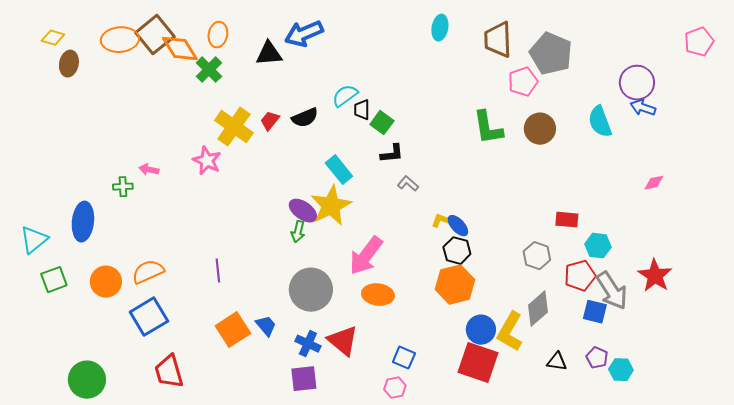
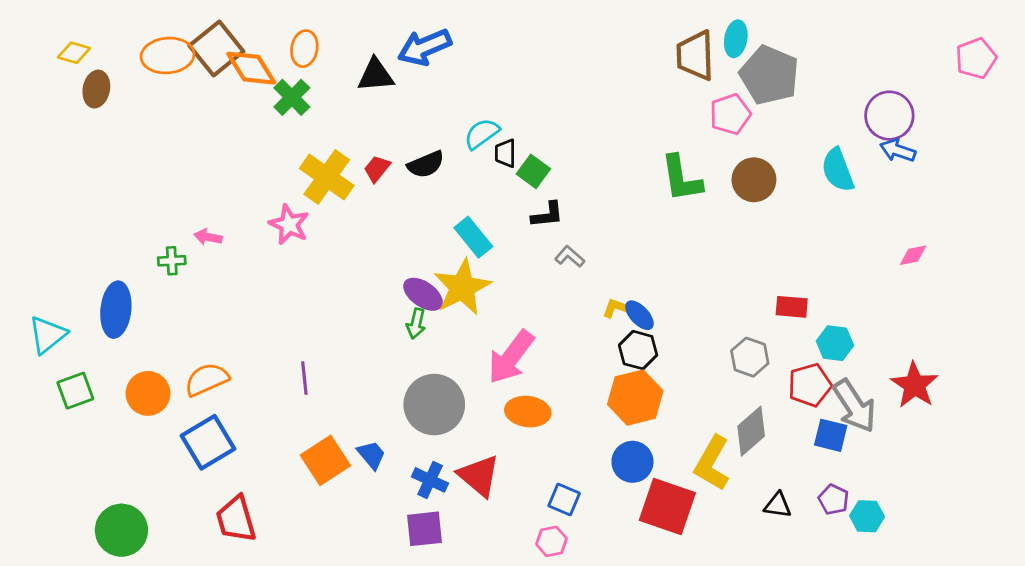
cyan ellipse: (440, 28) -> (736, 39), moved
blue circle: (481, 330) -> (632, 462), moved

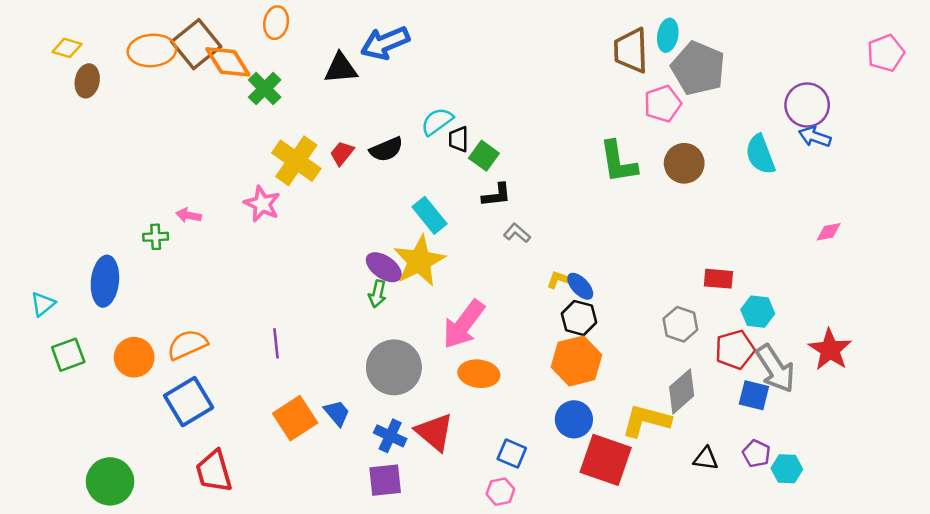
orange ellipse: (304, 49) -> (276, 23), moved
cyan triangle: (47, 335) -> (43, 304), size x0.7
yellow L-shape: (712, 463) -> (646, 421), turned 75

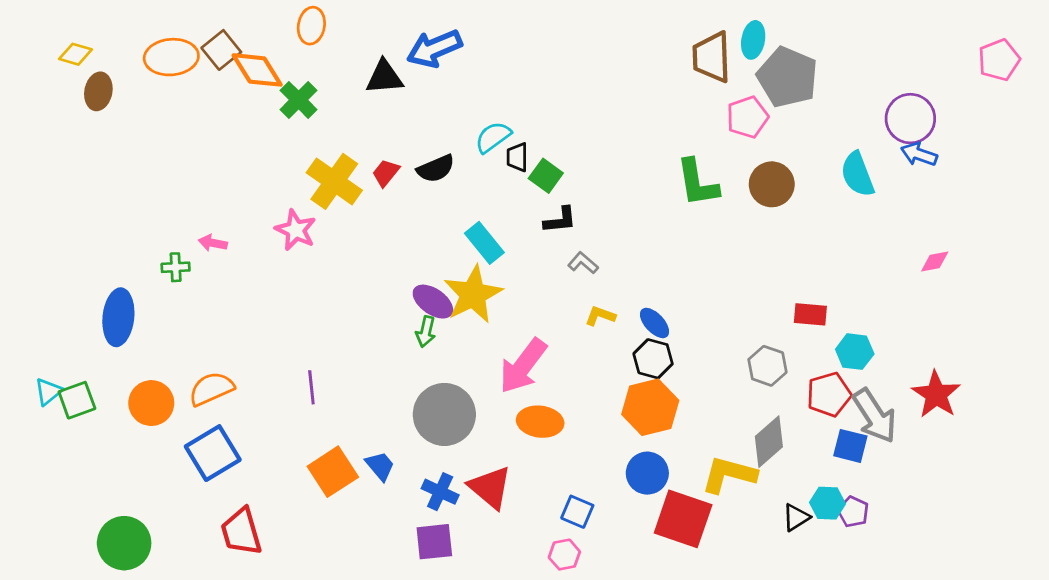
brown square: (196, 44) -> (221, 50), size x0.7
yellow L-shape: (560, 280) -> (600, 316), moved
cyan triangle: (43, 304) -> (48, 392), moved
black triangle: (706, 459) -> (796, 517), turned -40
cyan hexagon: (787, 469) -> (827, 503), moved

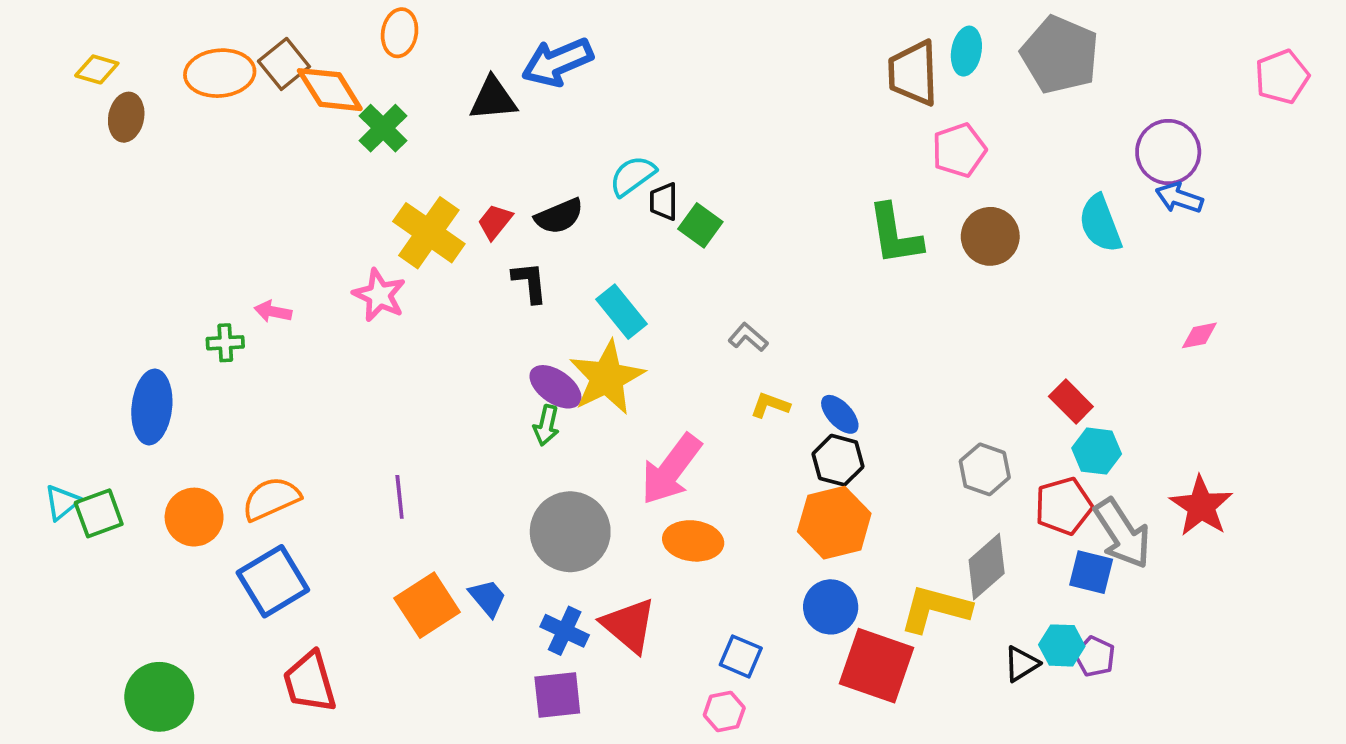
gray pentagon: (787, 77) -> (1060, 55), moved
black L-shape: (560, 220) -> (530, 282), moved, turned -90
red rectangle: (810, 314) -> (1071, 401), moved, turned 40

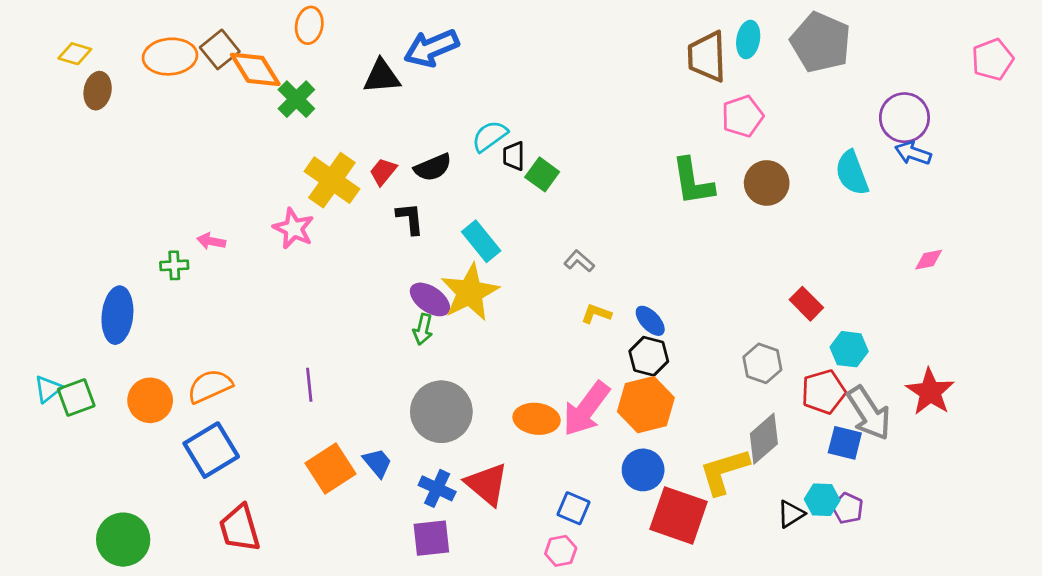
red rectangle: (1071, 401) -> (806, 304), moved
pink arrow: (671, 469) -> (586, 409), moved
yellow L-shape: (935, 609) -> (724, 471), turned -32

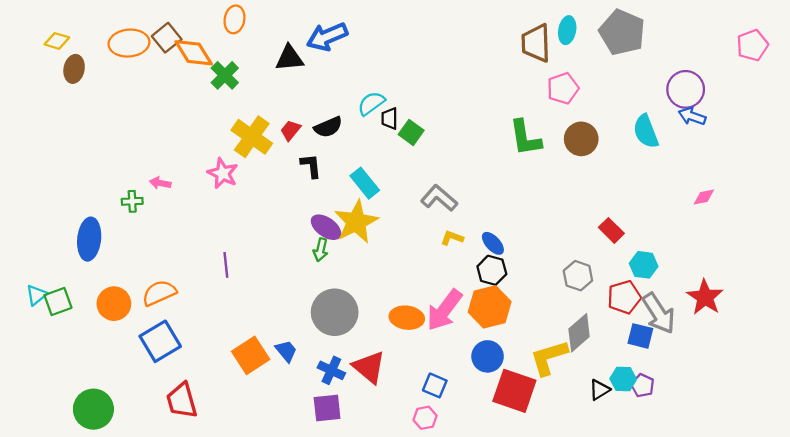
gray L-shape: (579, 261) -> (439, 198), size x1.6
purple line: (309, 385) -> (226, 265), moved

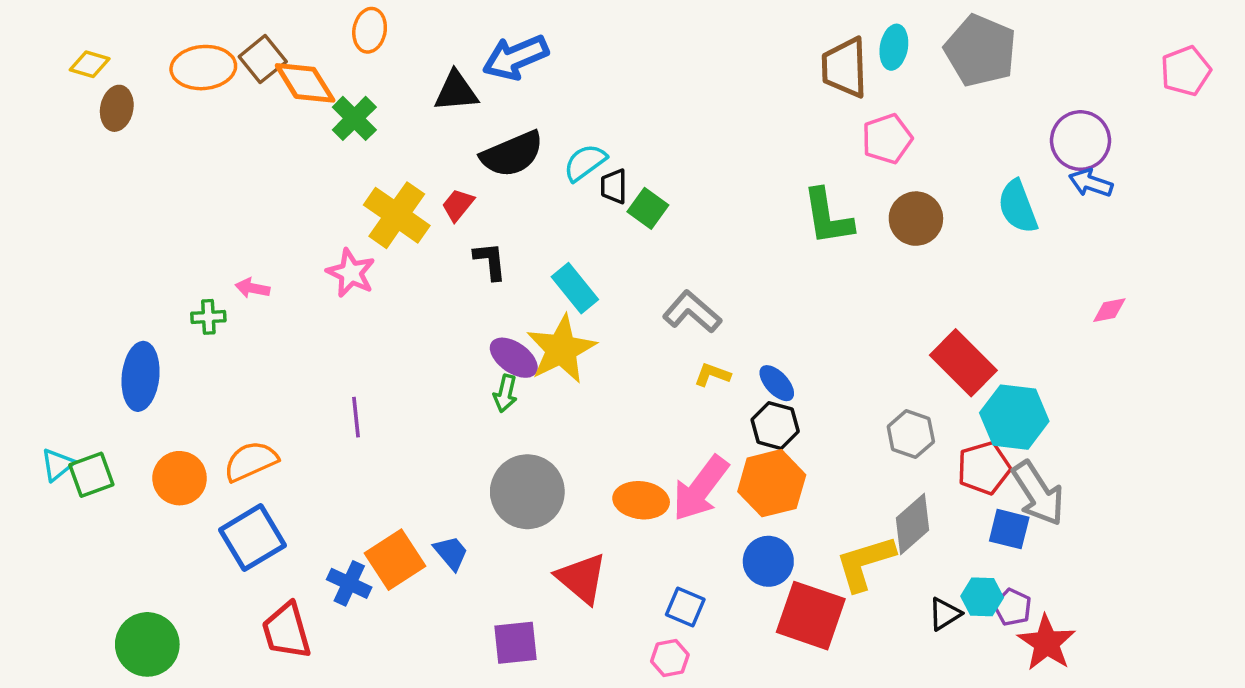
black semicircle: (328, 127) -> (512, 154), moved, size x1.4
red rectangle: (611, 230) -> (963, 363), size x1.6
cyan hexagon: (644, 265) -> (1014, 417), size x1.5
red star: (705, 297) -> (1047, 643), moved
blue cross: (331, 370) -> (349, 583), moved

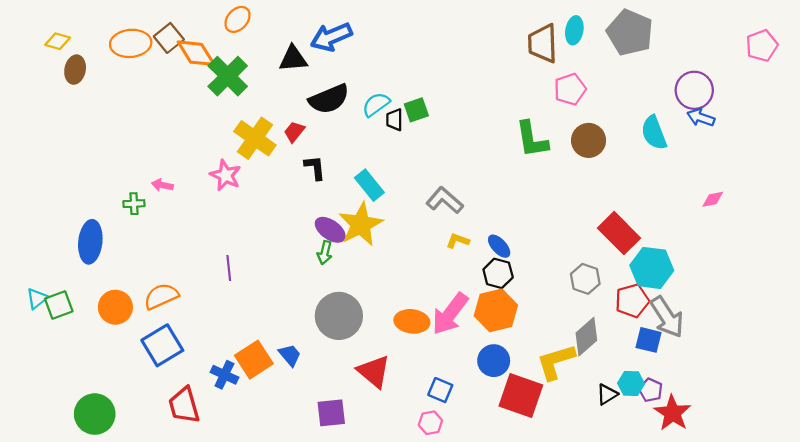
orange ellipse: (370, 30) -> (237, 19), turned 32
green cross: (354, 118) -> (228, 76), size x1.4
green square: (648, 208) -> (416, 110), moved, turned 35

